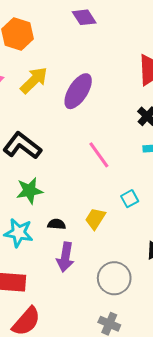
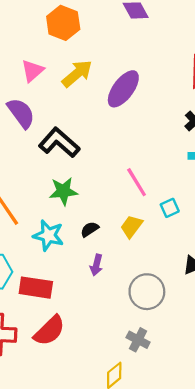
pink line: (99, 155) -> (137, 182), moved
black semicircle: (57, 224) -> (90, 229), turned -42
purple arrow: (65, 257) -> (96, 265), size x0.7

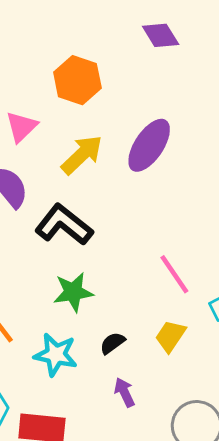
orange hexagon: (63, 23) -> (77, 80), moved
yellow arrow: (77, 74) -> (82, 155), moved
purple arrow: (96, 265) -> (124, 392), turned 144

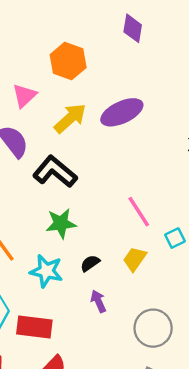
purple diamond: (161, 35) -> (133, 28), turned 40
purple ellipse: (149, 145) -> (122, 112), turned 30

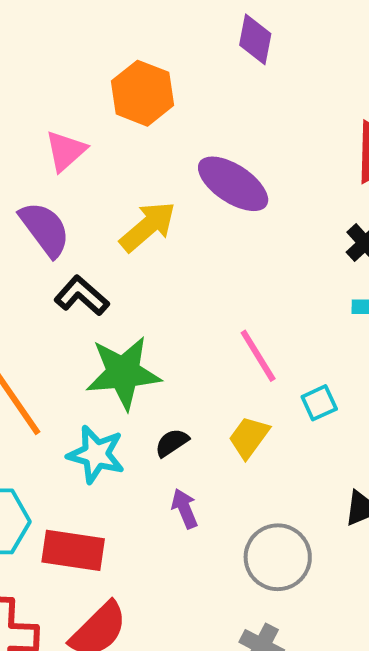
purple ellipse: (122, 112) -> (233, 184), turned 57
yellow arrow: (70, 118) -> (148, 227), moved
black L-shape: (55, 172) -> (82, 296), moved, size x0.7
green star: (61, 223) -> (123, 373), size x1.4

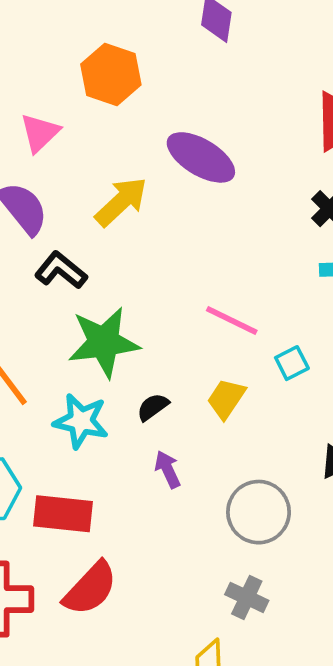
pink line: (258, 356) -> (232, 321), turned -30

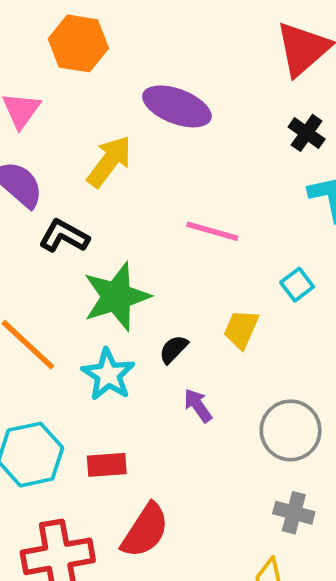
pink line: (232, 321) -> (212, 231), moved
cyan star: (81, 421) -> (108, 375), turned 30
red rectangle: (63, 514) -> (107, 465), size x0.7

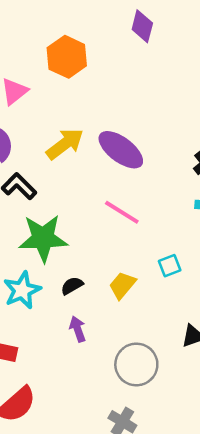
purple ellipse: (177, 106) -> (121, 150), moved

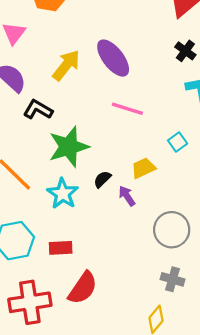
purple ellipse: (121, 150) -> (113, 58), turned 30
yellow trapezoid: (122, 285) -> (143, 168), turned 40
purple arrow: (78, 329) -> (127, 196), moved

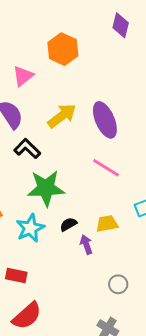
gray circle: (172, 230) -> (118, 284), size x0.6

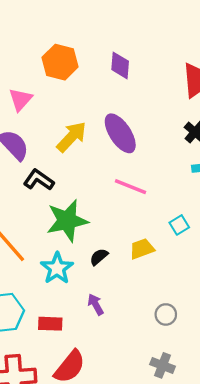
purple diamond: (121, 25) -> (120, 65), moved
purple arrow: (86, 245) -> (96, 304), moved

